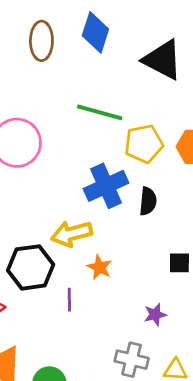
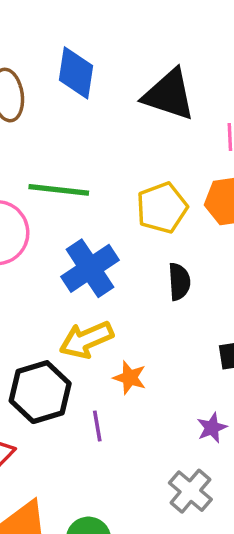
green line: (100, 112) -> (59, 190), moved
blue cross: (106, 186) -> (90, 268), moved
gray cross: (132, 360) -> (190, 491), turned 36

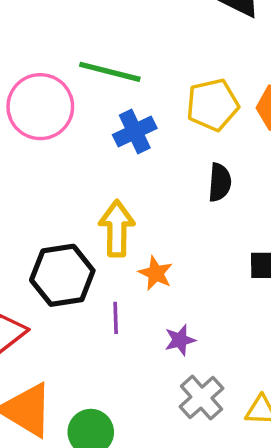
blue cross: (90, 268) -> (135, 132), moved, size x0.7
yellow arrow: (86, 340) -> (117, 228), turned 106
purple star: (212, 428) -> (180, 340), moved

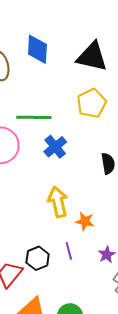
yellow pentagon: (213, 105) -> (92, 103), moved
black hexagon: (62, 275) -> (38, 258), moved, size x0.7

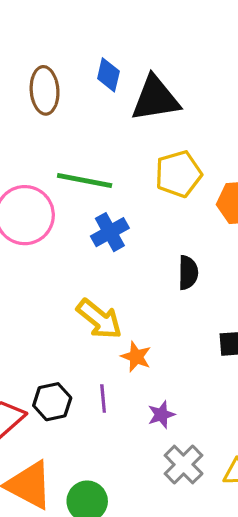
blue diamond: (37, 49) -> (108, 75), size x0.7
black triangle: (92, 57) -> (155, 99), moved, turned -32
yellow arrow: (58, 202) -> (99, 319), turned 132

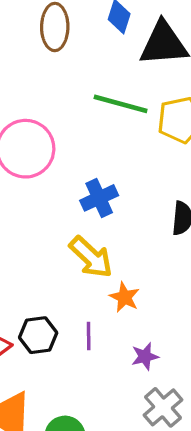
green line: (85, 180) -> (121, 104), moved
blue cross: (110, 232) -> (99, 198), moved

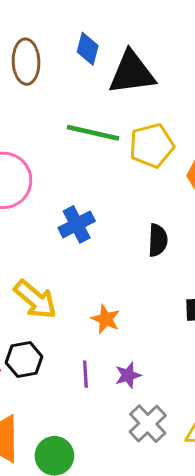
yellow arrow: (91, 257) -> (35, 299), moved
purple line: (89, 336) -> (85, 374), moved

